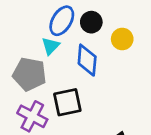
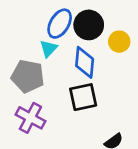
black circle: (91, 22) -> (89, 25), size x1.4
black square: (67, 102) -> (83, 97), moved

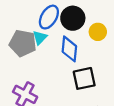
gray pentagon: (28, 76) -> (23, 43), moved
black square: (83, 97) -> (84, 78), moved

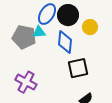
cyan triangle: (40, 38) -> (39, 32), turned 40

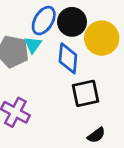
yellow circle: (90, 27) -> (102, 38), size x1.6
cyan triangle: (39, 32) -> (33, 45), turned -48

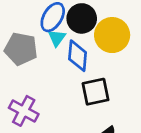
cyan triangle: (33, 45) -> (57, 38), moved

